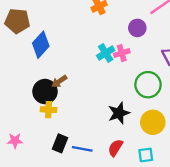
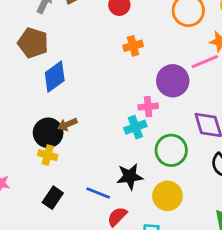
purple circle: (137, 28) -> (173, 81), size x1.5
cyan cross: (106, 53) -> (135, 127), moved
blue line: (82, 149) -> (98, 193), moved

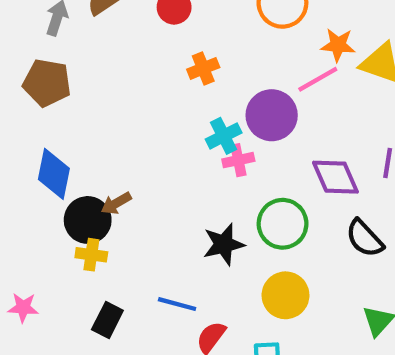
blue diamond: (55, 77) -> (54, 174), moved, turned -36
cyan cross: (135, 127) -> (224, 136), moved
black star: (130, 177) -> (224, 244), moved

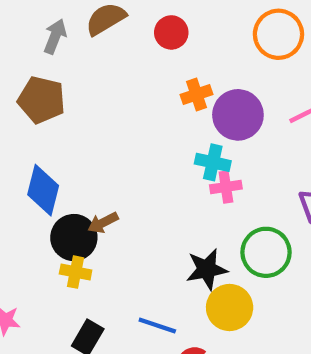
purple circle: (272, 115) -> (238, 115), moved
cyan cross: (224, 136) -> (213, 162), turned 36
yellow circle: (286, 295) -> (230, 307), moved

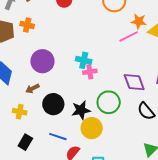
orange cross: (197, 95) -> (27, 25), moved, turned 32
purple circle: (238, 115) -> (42, 61), moved
black circle: (74, 238) -> (53, 104), moved

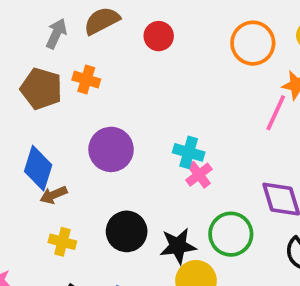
pink line: (129, 37) -> (276, 113), turned -42
pink cross: (90, 72) -> (199, 175), turned -32
brown arrow: (32, 89) -> (54, 195), moved

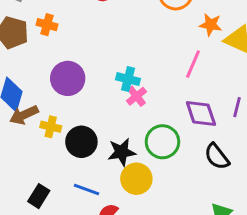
pink line: (276, 113) -> (193, 64), moved
brown arrow: (54, 195) -> (24, 115), size x1.4
yellow cross: (62, 242) -> (51, 127), moved

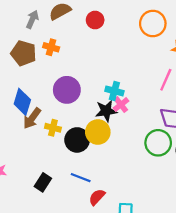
brown arrow: (24, 115) -> (32, 118), turned -30
green circle: (162, 142) -> (158, 143), moved
black star: (122, 152) -> (106, 111), moved
yellow circle: (136, 179) -> (98, 132), moved

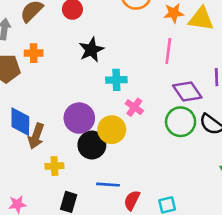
purple circle: (67, 90) -> (79, 118), moved
pink cross: (121, 105) -> (134, 107), moved
black star: (106, 111) -> (91, 50), moved
yellow cross: (53, 128) -> (54, 166), moved

